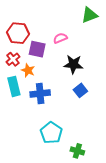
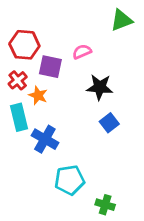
blue cross: (40, 94) -> (45, 139), moved, turned 36
cyan pentagon: (51, 133) -> (70, 180), turned 30

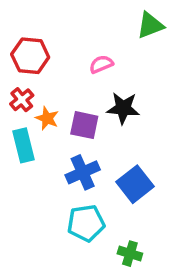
purple square: (50, 67) -> (84, 125), moved
blue square: (109, 123) -> (135, 184), moved, size x1.5
blue cross: (45, 139) -> (83, 172), moved, turned 36

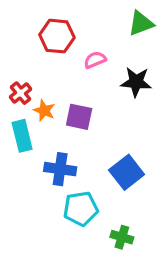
red hexagon: (30, 56) -> (57, 36), moved
black star: (123, 108) -> (136, 82), moved
blue cross: (83, 172) -> (60, 169), moved, turned 32

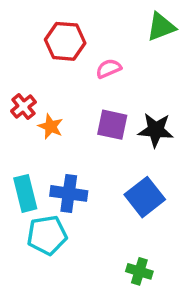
black star: (136, 82) -> (156, 130), moved
purple square: (79, 117) -> (112, 125), moved
cyan rectangle: (22, 136) -> (25, 193), moved
cyan pentagon: (81, 209) -> (47, 235), moved

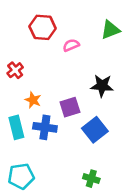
green triangle: (161, 27) -> (110, 30), moved
purple square: (112, 125) -> (70, 107), moved, turned -30
orange star: (51, 126) -> (33, 100), moved
cyan pentagon: (47, 235) -> (21, 176), moved

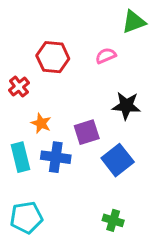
red hexagon: (43, 27) -> (53, 57), moved
green triangle: (110, 30) -> (134, 22), moved
pink semicircle: (71, 45) -> (106, 56), moved

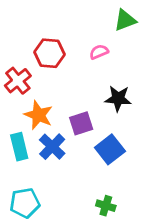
red cross: (19, 87) -> (18, 81), size x1.4
orange star: (41, 123) -> (38, 115), size x1.5
blue cross: (56, 157) -> (52, 147), turned 36

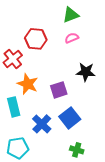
green triangle: (125, 20) -> (71, 15), moved
blue cross: (52, 147) -> (42, 124), moved
blue square: (110, 149) -> (70, 118), moved

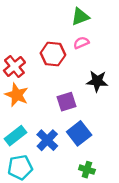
red hexagon: (36, 39) -> (53, 54), moved
orange star: (28, 84) -> (17, 95), moved
cyan rectangle: (14, 107) -> (16, 136), moved, turned 66

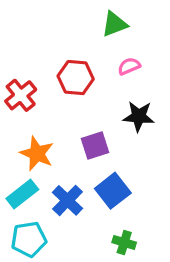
pink semicircle: (81, 43) -> (129, 66), moved
orange star: (17, 95) -> (37, 154), moved

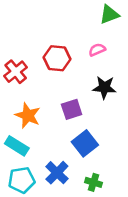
green triangle: (114, 24) -> (109, 14), moved
cyan rectangle: (22, 194) -> (17, 146), turned 70
blue cross: (68, 200) -> (57, 173), moved

